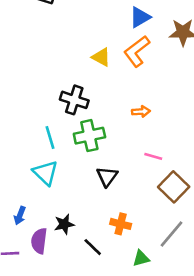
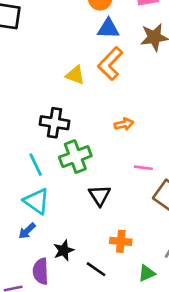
blue triangle: (140, 17) -> (108, 29), turned 40
blue arrow: (20, 216) -> (27, 231), moved, turned 36

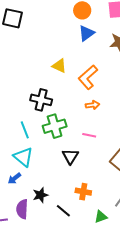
blue triangle: (108, 29) -> (86, 33), turned -42
orange L-shape: (110, 64) -> (88, 77), moved
pink line: (143, 168) -> (89, 135), moved

